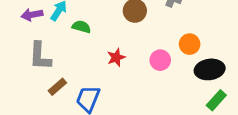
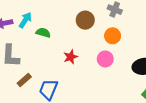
orange circle: (190, 44) -> (113, 36), moved

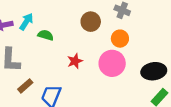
pink circle: (105, 59) -> (112, 63), size x1.5

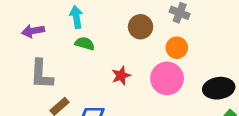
cyan arrow: (26, 22) -> (76, 17), moved, turned -42

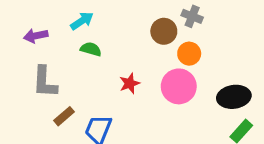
cyan arrow: (76, 17) -> (82, 21), turned 65
brown circle: (141, 27) -> (164, 31), moved

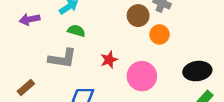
gray L-shape: (45, 82) -> (62, 58), moved, turned -84
pink circle: (179, 86) -> (142, 76), moved
brown rectangle: (64, 116) -> (26, 87), moved

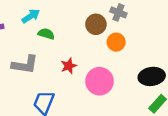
green semicircle: (76, 31) -> (46, 34), moved

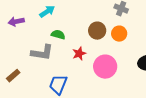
brown circle: (96, 24) -> (97, 31), moved
green semicircle: (46, 34) -> (58, 35), moved

